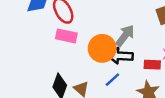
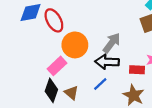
pink rectangle: (66, 36) -> (57, 66), moved, turned -54
orange circle: (102, 48) -> (75, 45), moved

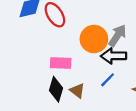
orange circle: (75, 45) -> (94, 39), moved
pink rectangle: (57, 66) -> (61, 63), turned 48

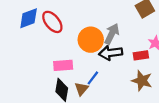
blue line: (108, 80) -> (93, 78), moved
brown triangle: (77, 91) -> (81, 89), turned 40

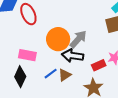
red rectangle: (141, 55) -> (99, 65), turned -32
brown triangle: (81, 89) -> (65, 75), moved

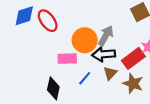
pink rectangle: (27, 55) -> (67, 59), moved
red rectangle: (99, 65) -> (133, 58), size x1.5
brown triangle: (65, 75) -> (110, 73), moved

